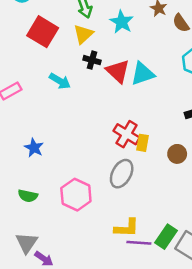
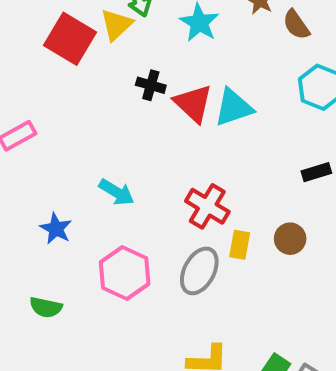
yellow triangle: (83, 34) -> (117, 25), moved
cyan arrow: (60, 81) -> (117, 192), moved
yellow rectangle: (143, 143) -> (240, 245), moved
pink hexagon: (76, 195) -> (125, 273), moved

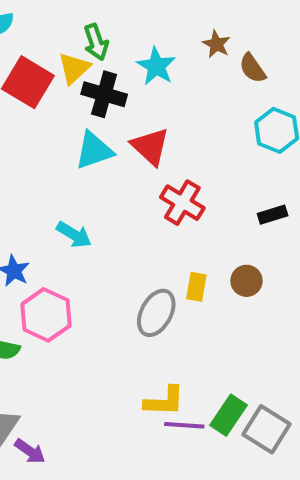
black cross: (151, 85) -> (104, 94), moved, size x1.5
cyan triangle: (234, 107) -> (94, 150), moved
red cross: (207, 206) -> (182, 203), moved
pink hexagon: (125, 273) -> (46, 315), moved

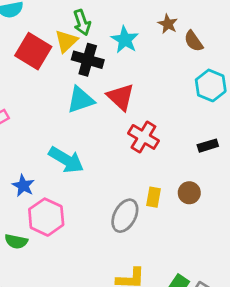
cyan arrow: (74, 235) -> (66, 160), size x1.4

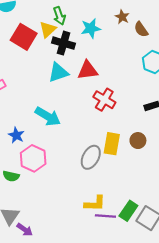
cyan star: (125, 40) -> (91, 28), turned 30
red triangle: (121, 97) -> (88, 70), turned -50
yellow rectangle: (153, 197) -> (112, 144), size x1.5

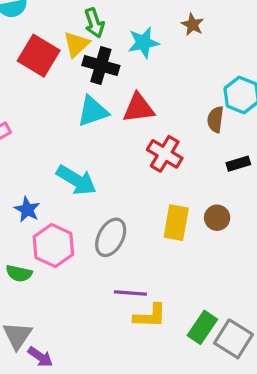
brown semicircle: (141, 29) -> (215, 120), moved, turned 42
gray ellipse: (91, 157) -> (111, 237), moved
purple line: (105, 216) -> (130, 293), moved

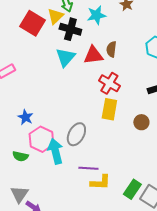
cyan triangle: (93, 111) -> (65, 57), turned -30
brown semicircle: (215, 120) -> (111, 49), moved
cyan arrow: (76, 180) -> (55, 151), moved, turned -135
yellow rectangle: (176, 223) -> (109, 109), moved

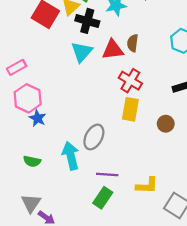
pink hexagon: (41, 139) -> (28, 98), moved
yellow L-shape: (100, 182) -> (147, 186), moved
green rectangle: (132, 189) -> (103, 198), moved

